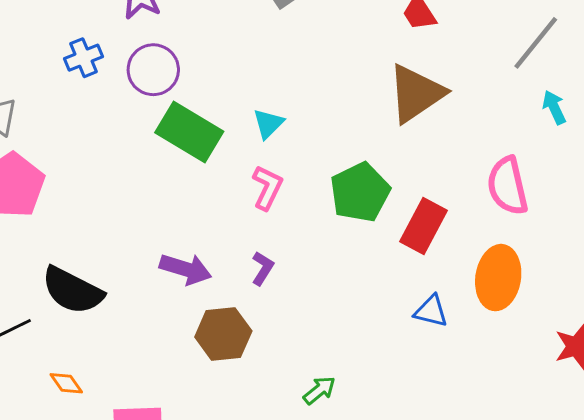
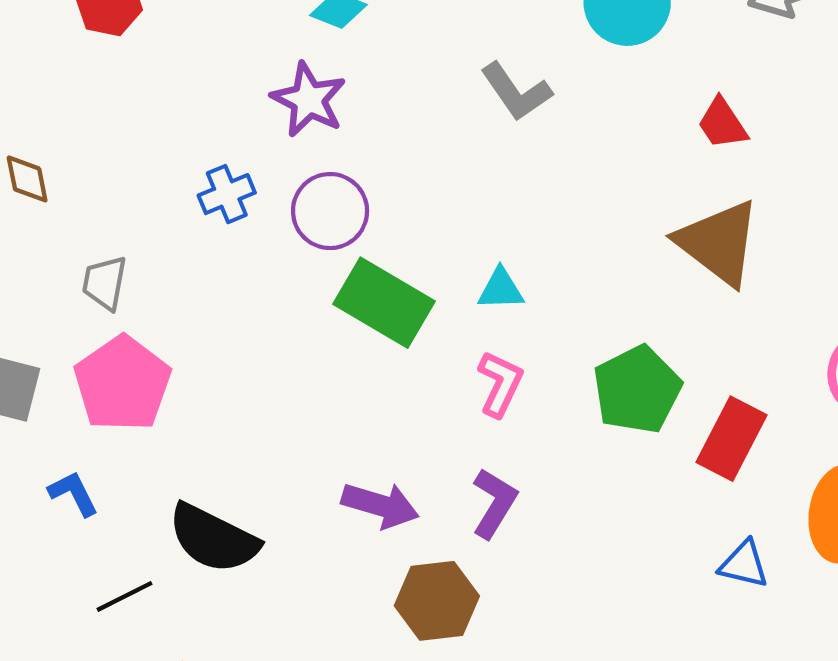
brown triangle: (416, 93) -> (719, 243), turned -48
cyan triangle: (268, 124) -> (501, 289), turned 44
purple L-shape: (263, 268) -> (494, 503), size x1.4

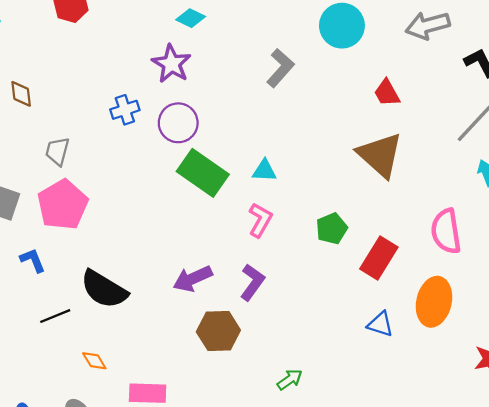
gray L-shape: (516, 92) -> (280, 68), turned -108
green pentagon: (637, 390) -> (332, 229), size x0.7
purple arrow: (380, 505) -> (193, 279), turned 135

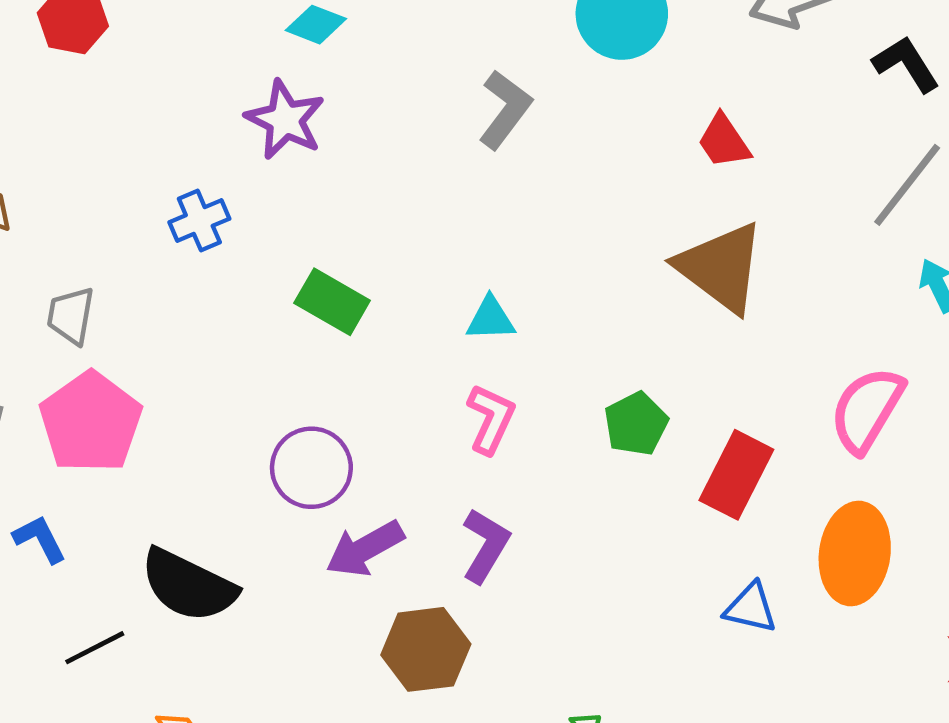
purple circle: (178, 123) -> (311, 468), moved
green rectangle: (203, 173) -> (332, 302), moved, size x0.7
pink semicircle: (446, 231) -> (867, 410), turned 45

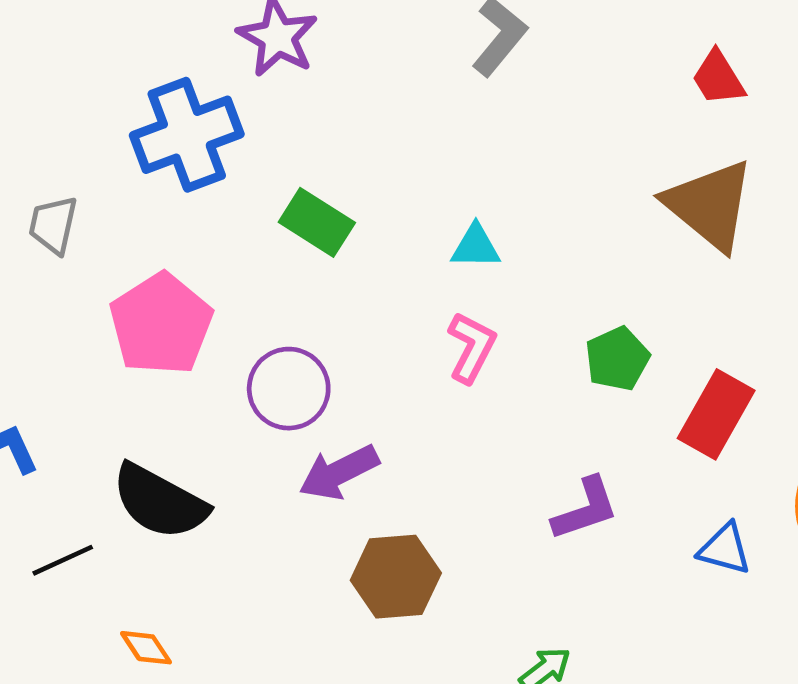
blue cross: (199, 220) -> (187, 135), size x1.8
pink pentagon: (91, 422) -> (161, 324), moved
purple L-shape: (486, 545) -> (585, 509), moved, turned 38

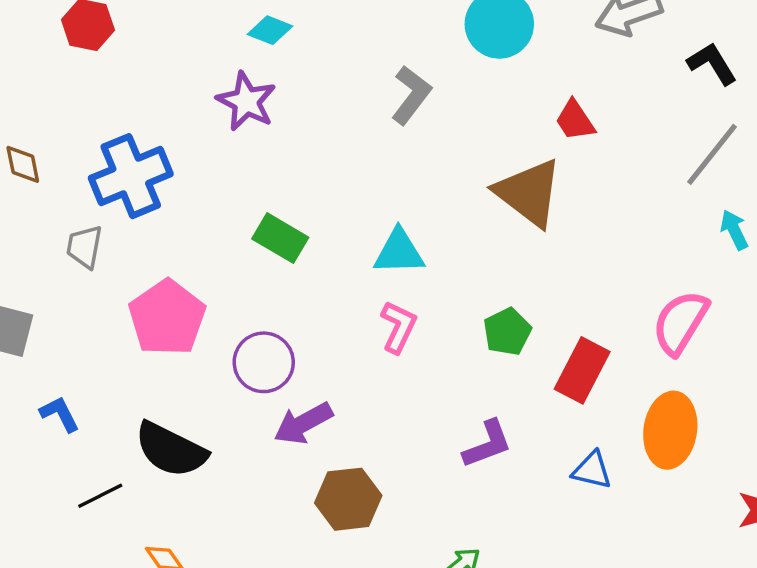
blue cross: (187, 135) -> (131, 176), moved
brown triangle: (710, 205) -> (529, 193), moved
cyan triangle: (476, 247) -> (399, 252), size x1.4

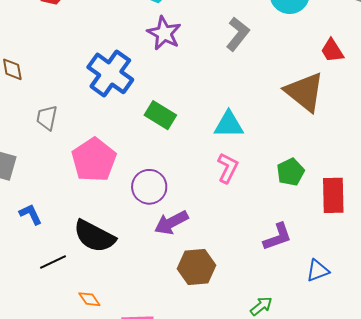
purple star: (246, 101) -> (164, 33), moved
blue cross: (131, 176) -> (110, 73), moved, turned -33
red rectangle: (582, 370) -> (333, 195), turned -30
blue triangle: (592, 470) -> (318, 271), moved, turned -35

